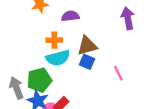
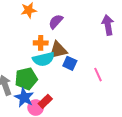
purple semicircle: (70, 16) -> (56, 22), turned -42
brown triangle: (87, 46) -> (58, 50), moved

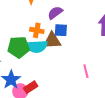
blue square: (70, 63) -> (61, 30), moved, turned -32
green pentagon: (26, 79) -> (19, 47), moved

